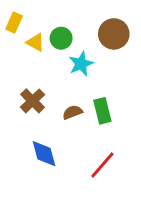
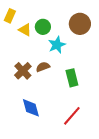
brown semicircle: (72, 112) -> (43, 67), moved

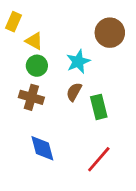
green circle: (43, 27) -> (37, 66), moved
brown semicircle: (43, 67) -> (74, 92), moved, turned -40
brown cross: (23, 71) -> (31, 97), turned -30

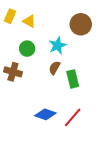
yellow triangle: (34, 41) -> (29, 21), moved
brown cross: (31, 97) -> (13, 72), moved
blue diamond: (42, 148) -> (45, 114), moved, turned -55

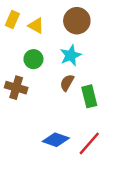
brown circle: (81, 24) -> (77, 21), moved

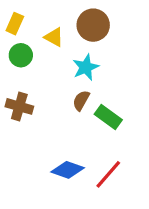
yellow triangle: (36, 26) -> (54, 37), moved
green circle: (33, 59) -> (21, 55), moved
green rectangle: (89, 96) -> (108, 117), turned -40

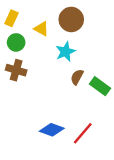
brown semicircle: (81, 100) -> (77, 77), moved
brown cross: (19, 106) -> (16, 70), moved
green rectangle: (108, 117) -> (100, 86), moved

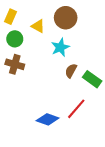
red line: (83, 133) -> (76, 109), moved

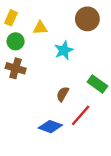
brown circle: (66, 18) -> (87, 19), moved
yellow triangle: (38, 26) -> (40, 28), turned -32
brown semicircle: (71, 71) -> (63, 94), moved

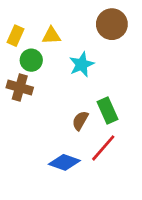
yellow rectangle: (11, 18) -> (15, 36), moved
green circle: (16, 41) -> (31, 60), moved
green rectangle: (97, 84) -> (108, 111), moved, turned 30

